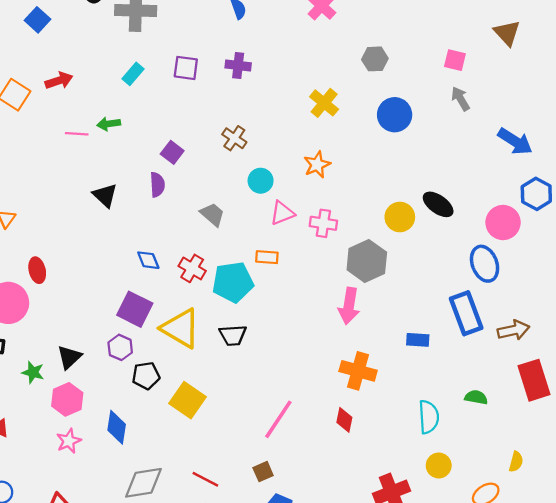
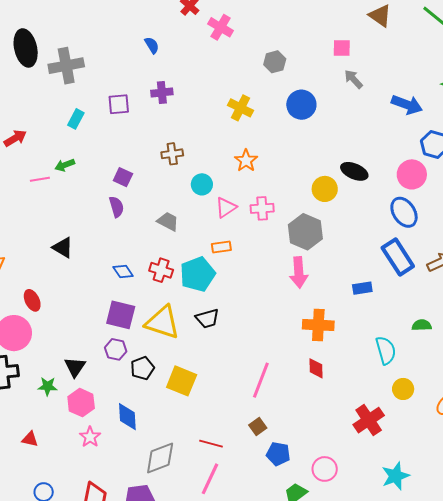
brown cross: (234, 138) -> (172, 154), turned -30
black triangle: (105, 195) -> (63, 248), moved

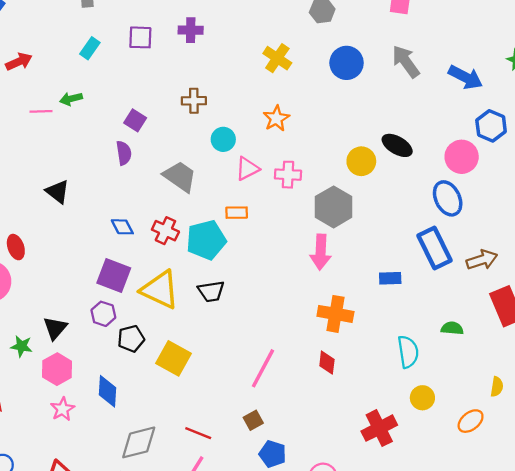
gray arrow: (353, 79) -> (406, 62), moved, size x1.4
gray trapezoid: (168, 221) -> (180, 177), size x1.4

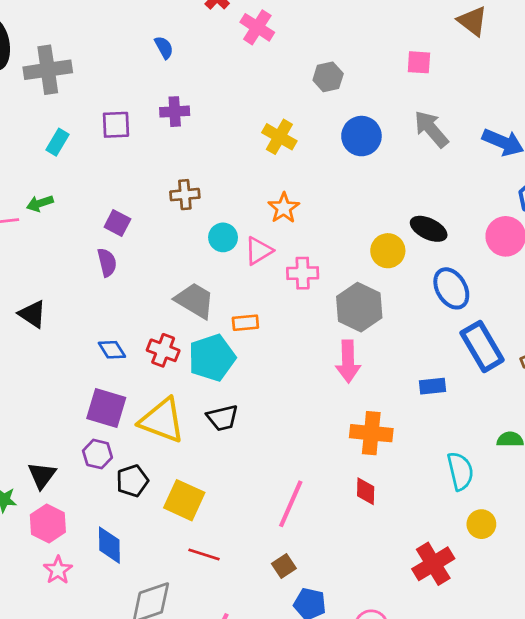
pink triangle: (247, 169) -> (259, 251), moved
gray trapezoid: (180, 177) -> (195, 301), moved
blue ellipse: (448, 198) -> (451, 288), moved
red line: (198, 433) -> (204, 555), moved

